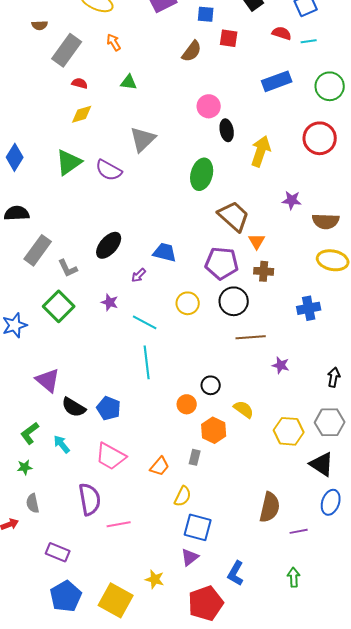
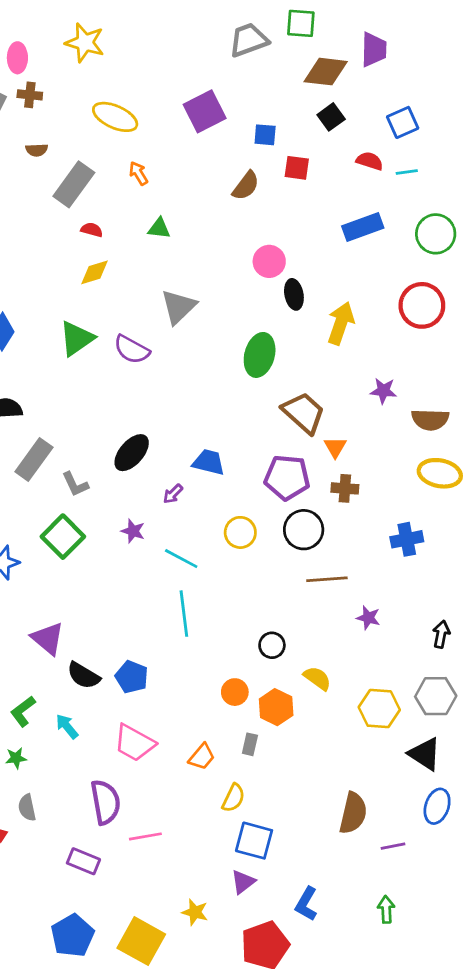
orange circle: (187, 404) -> (235, 692), moved
purple rectangle: (58, 552) -> (83, 861), moved

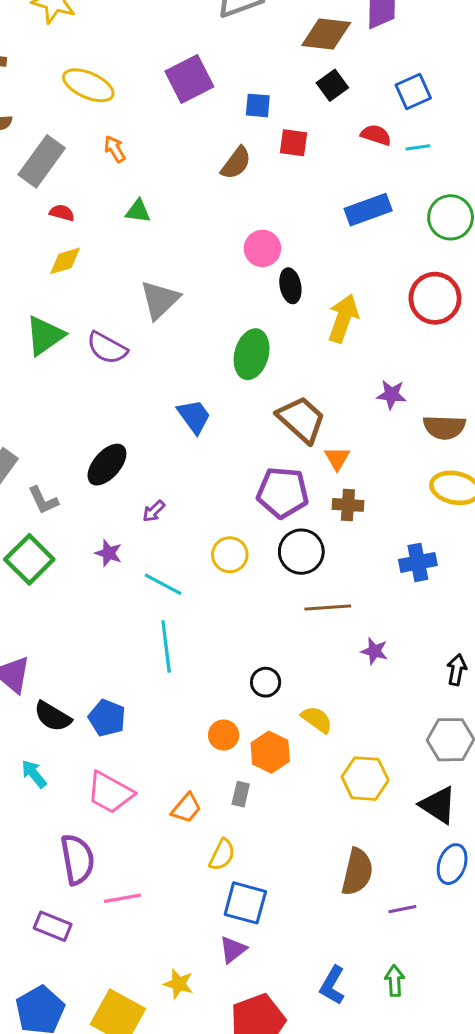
blue trapezoid: (209, 462) -> (194, 416), moved, turned 40
yellow hexagon: (379, 709) -> (365, 779), moved
blue L-shape: (306, 904) -> (332, 985), moved

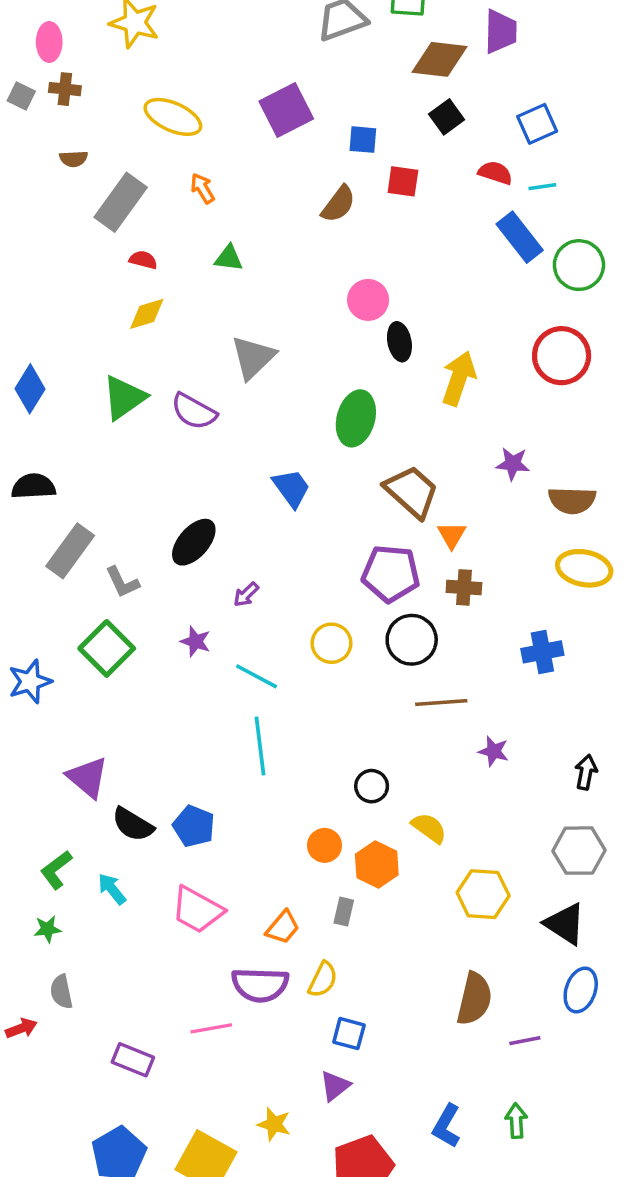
blue rectangle: (368, 210) -> (520, 237), moved, turned 72
purple semicircle: (77, 859) -> (260, 985), moved, turned 102
blue square: (245, 903) -> (349, 1034), size x0.7

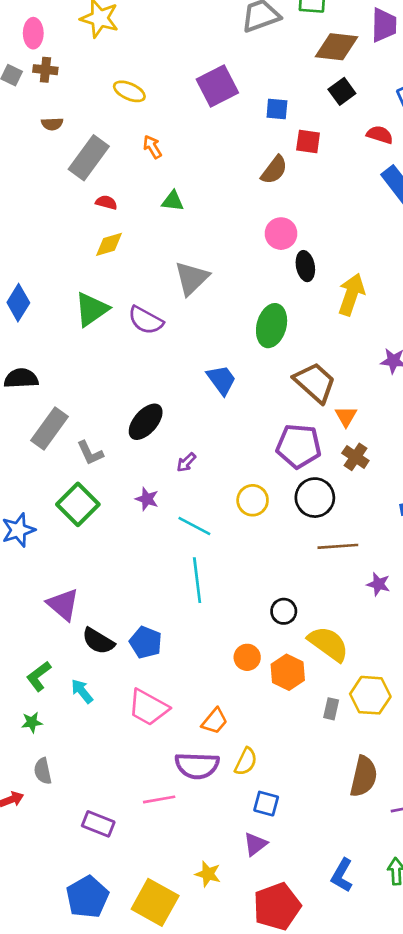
yellow ellipse: (173, 117) -> (129, 91), size x0.7
brown semicircle: (338, 204) -> (274, 170), moved
brown cross: (464, 587) -> (355, 457), turned 30
yellow semicircle: (429, 828) -> (328, 644), size x1.5
gray rectangle: (344, 912) -> (331, 709), moved

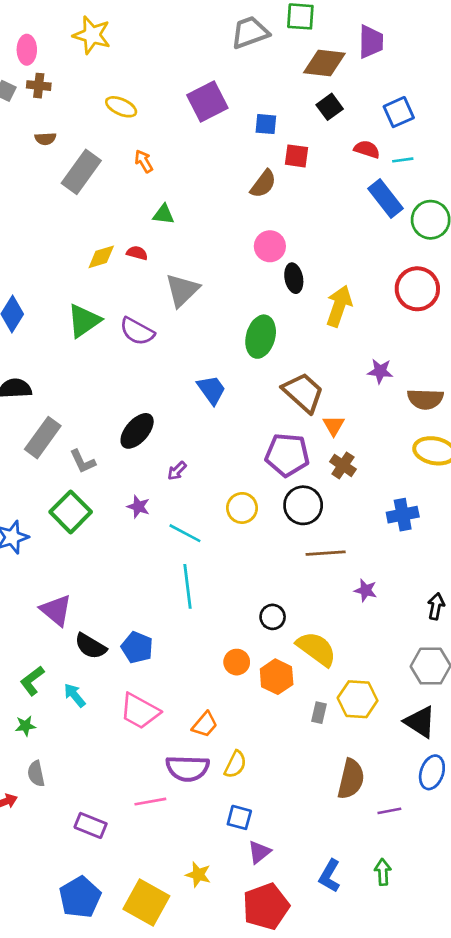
red semicircle: (106, 202) -> (137, 253), moved
blue square: (266, 804) -> (239, 817), moved
purple triangle: (255, 844) -> (259, 852), moved

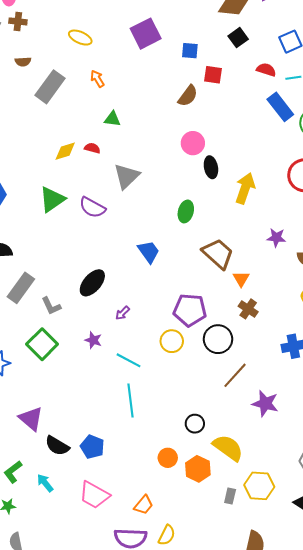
green ellipse: (261, 337) -> (186, 211), size x0.7
purple pentagon: (287, 455) -> (190, 310), moved
brown line: (326, 553) -> (235, 375), turned -44
purple star: (366, 590) -> (265, 404), size x1.5

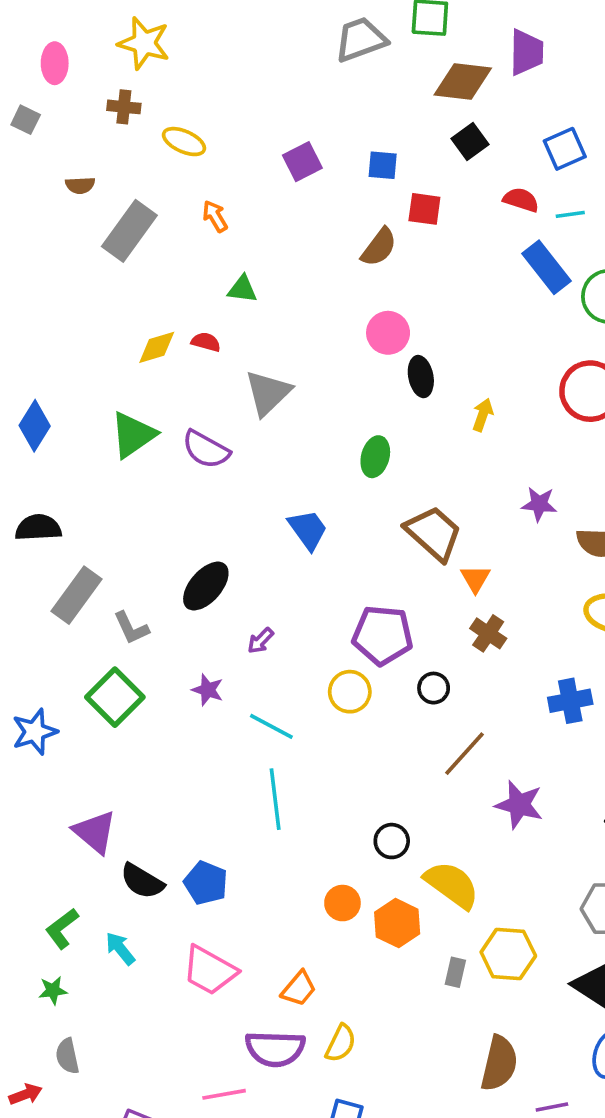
brown cross: (18, 21) -> (124, 107), moved
purple square: (146, 34) -> (302, 162), moved, size x0.7
yellow arrow: (245, 188) -> (483, 415), size x0.6
black circle: (218, 339) -> (434, 688), size x0.6

